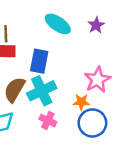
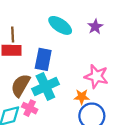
pink star: (97, 80) -> (96, 76), turned -30
pink cross: (48, 120) -> (30, 108), moved

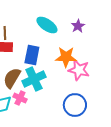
orange star: (82, 97) -> (66, 57), moved, size x1.5

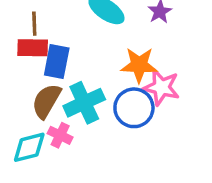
blue rectangle: (32, 55) -> (57, 61), moved
blue circle: (75, 105) -> (134, 108), moved

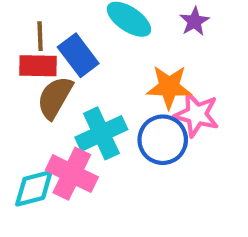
blue rectangle: (57, 61) -> (78, 55), moved, turned -48
brown semicircle: (46, 101) -> (55, 97), moved
pink cross: (60, 135) -> (72, 174), size x1.6

